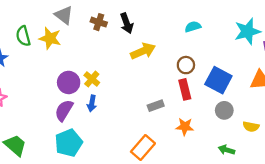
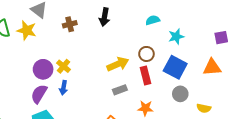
brown cross: (99, 22) -> (70, 24), moved, turned -32
black arrow: (127, 23) -> (104, 17), moved, turned 30
cyan star: (247, 31) -> (176, 37), moved, size x0.7
yellow arrow: (143, 51) -> (118, 64), moved

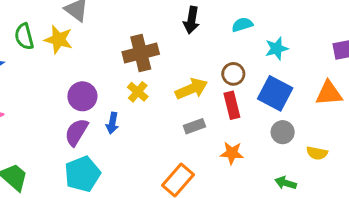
black arrow: (104, 17) -> (191, 20), moved
brown cross: (70, 24) -> (141, 53), moved, size x1.6
yellow cross: (64, 66) -> (138, 92), moved

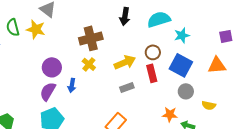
cyan semicircle: (242, 25) -> (159, 19), size x1.6
orange star: (232, 153) -> (170, 114), moved

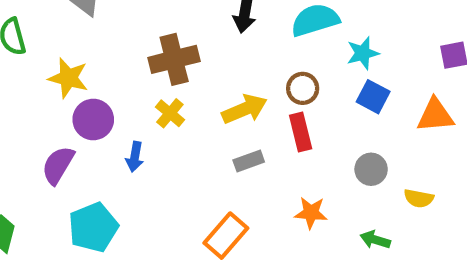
yellow star: (36, 29) -> (68, 78), moved
blue square: (181, 65) -> (373, 97), moved, size x0.7
purple semicircle: (48, 91) -> (58, 165), moved
orange star: (170, 114) -> (311, 213), moved

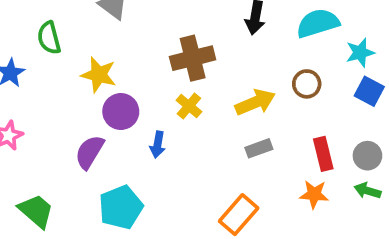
red rectangle: (301, 132) -> (323, 154), moved
green arrow: (375, 240) -> (367, 191), moved

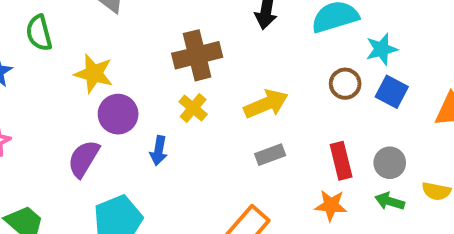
brown circle: (307, 84) -> (345, 84), moved

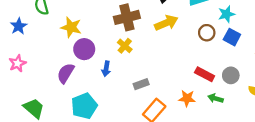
yellow arrow: (266, 104) -> (166, 23), moved
gray rectangle: (270, 155) -> (141, 84), moved
red rectangle: (341, 161) -> (205, 74), turned -48
green arrow: (390, 201) -> (215, 98), moved
orange star: (331, 205) -> (187, 98), moved

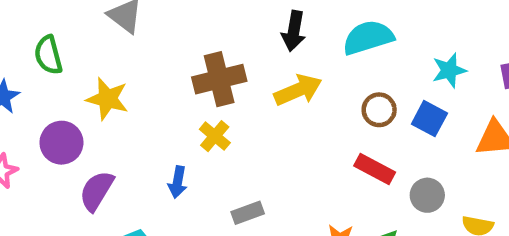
cyan star: (226, 14) -> (449, 70), moved
purple circle: (84, 49) -> (61, 143), moved
red rectangle: (205, 74) -> (375, 169), moved

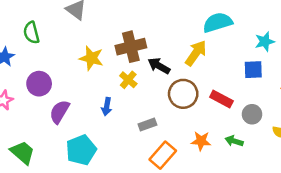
black arrow: (294, 31) -> (159, 66), moved, turned 110
yellow arrow: (298, 90) -> (196, 53), moved, turned -32
yellow star: (107, 99) -> (91, 58), moved
brown circle: (379, 110) -> (183, 94), moved, size x1.5
blue square: (429, 119) -> (253, 70), turned -30

